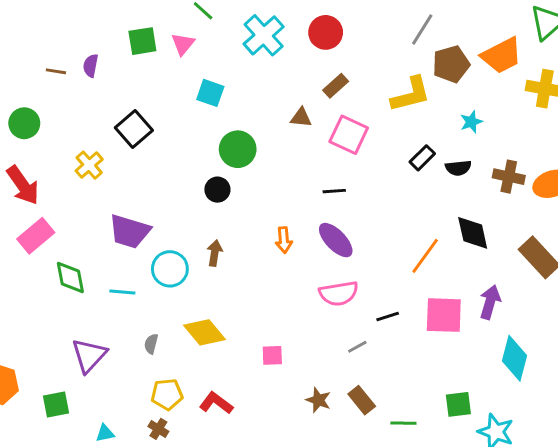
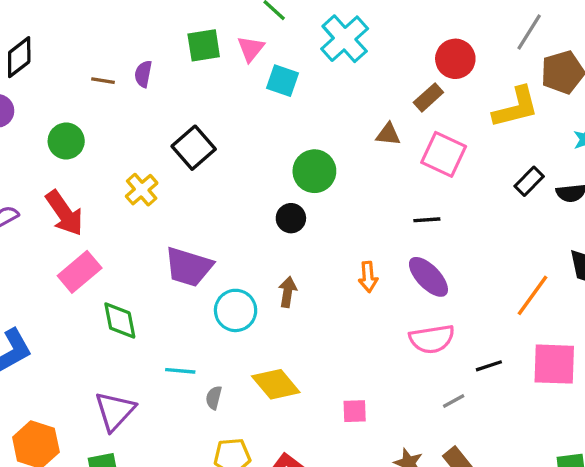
red circle: (326, 32) -> (455, 59), moved
cyan square: (210, 93) -> (283, 81), moved
cyan line: (122, 292) -> (180, 371), moved
purple triangle: (89, 355) -> (115, 411), moved

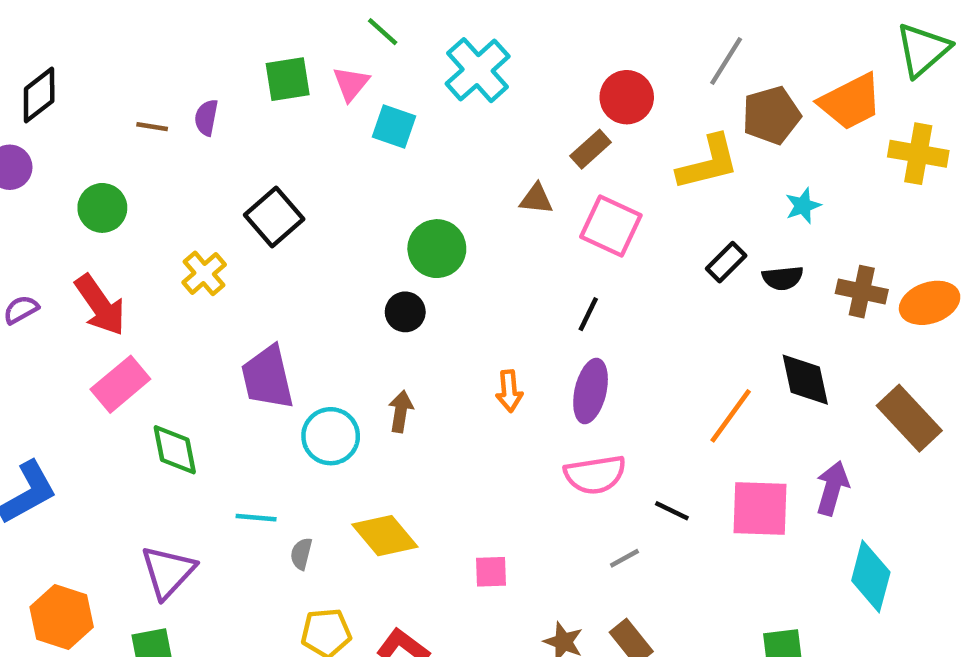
black line: (427, 220) -> (588, 314), turned -60
purple trapezoid: (189, 267) -> (267, 377), turned 60
purple ellipse: (428, 277) -> (591, 391), turned 57
black line: (489, 366) -> (672, 511), turned 44

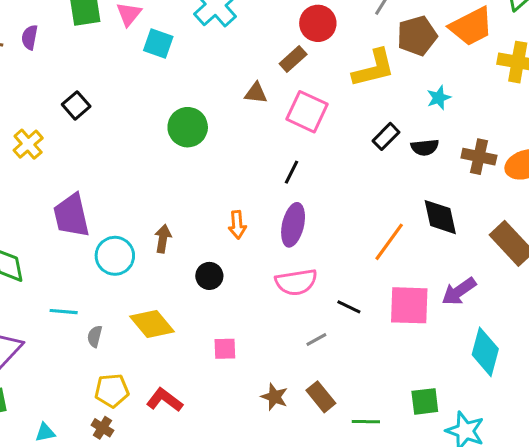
black square: (274, 217) -> (76, 105), size x0.7
black circle: (405, 312) -> (209, 276), moved
purple arrow: (832, 488) -> (459, 291), turned -141

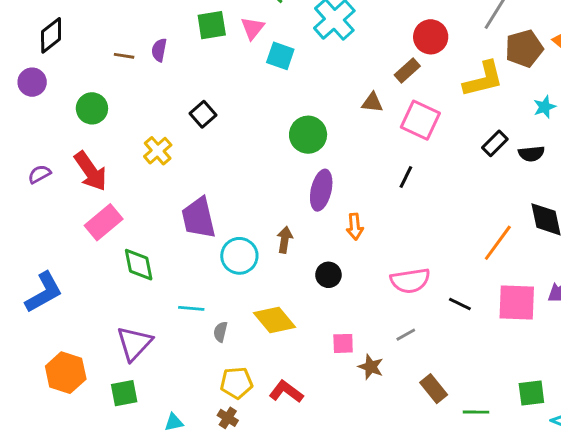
purple ellipse: (293, 225) -> (321, 190), moved
gray line: (316, 339) -> (406, 335), moved
brown star: (274, 397) -> (371, 367), moved

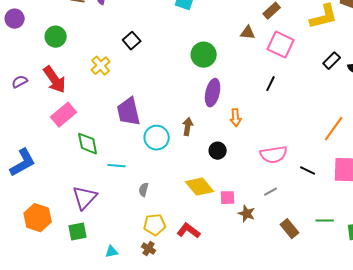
cyan line: (191, 308) -> (117, 166), moved
yellow diamond: (274, 320) -> (200, 187), moved
green line: (476, 412) -> (325, 221), moved

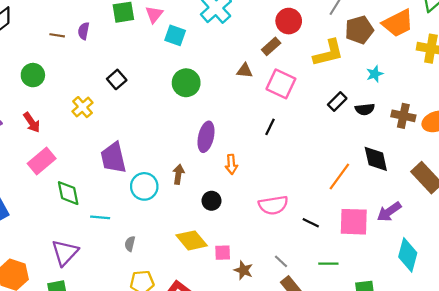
green circle: (204, 55) -> (186, 83), moved
red arrow: (55, 80) -> (32, 122), size x0.7
gray line: (271, 192) -> (281, 261), moved, turned 72
green line: (325, 221) -> (328, 264), moved

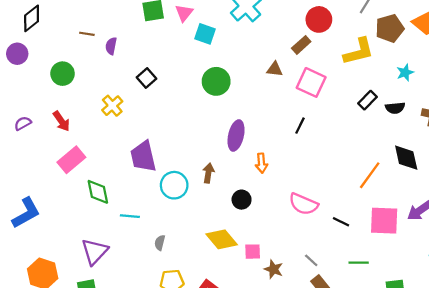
purple semicircle: (84, 31) -> (111, 46), moved
pink semicircle: (273, 205) -> (303, 204), turned 32

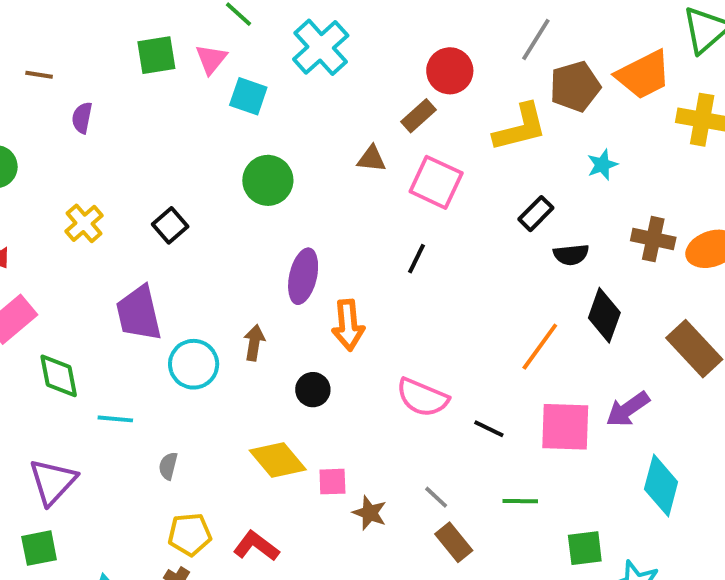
brown line: (87, 34) -> (39, 75), moved
black square: (147, 78) -> (170, 225), moved
black semicircle: (395, 108) -> (571, 255), moved
black diamond: (406, 158) -> (604, 315), turned 32
orange arrow: (261, 163) -> (348, 325), size x1.4

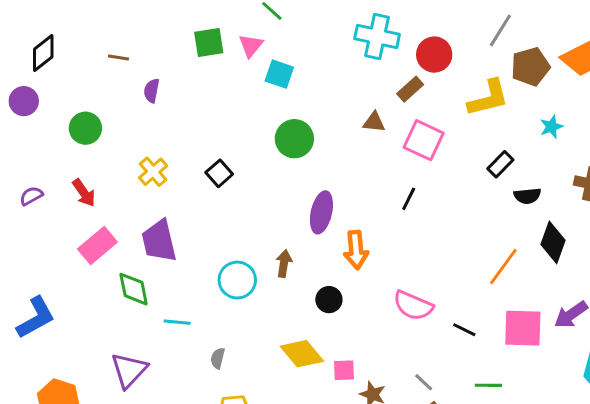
cyan cross: (321, 47) -> (377, 36), moved, turned -36
purple trapezoid: (139, 313) -> (159, 241), moved

